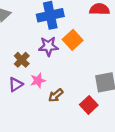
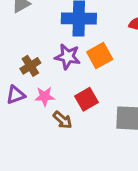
brown arrow: (56, 95) -> (62, 120), turned -112
red square: (89, 105) -> (86, 99), moved

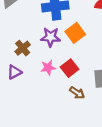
pink star: (45, 96) -> (48, 68), moved
brown arrow: (62, 120) -> (77, 93), moved

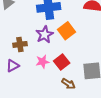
purple star: (51, 37) -> (45, 35), turned -30
brown cross: (23, 48) -> (20, 44), turned 32

